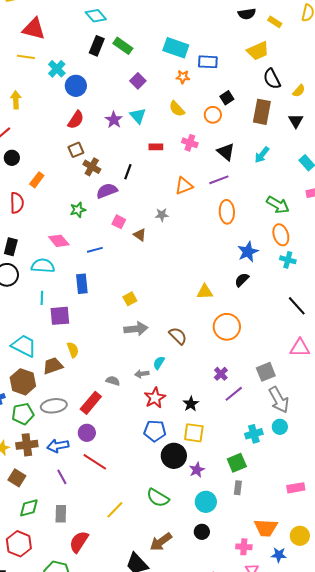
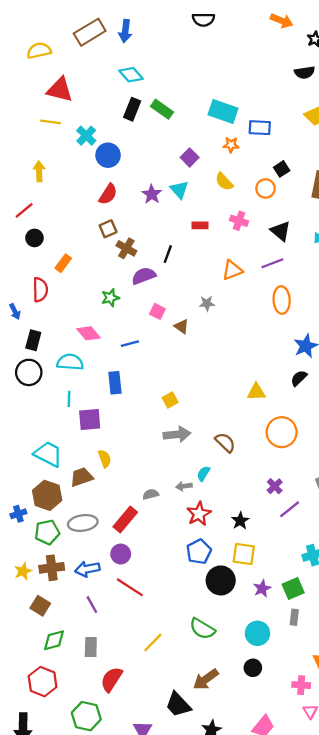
purple square: (138, 81) -> (190, 157), moved
gray semicircle: (113, 381) -> (151, 494), turned -32
blue pentagon: (155, 431) -> (199, 552), turned -30
purple star: (197, 470) -> (262, 588), moved

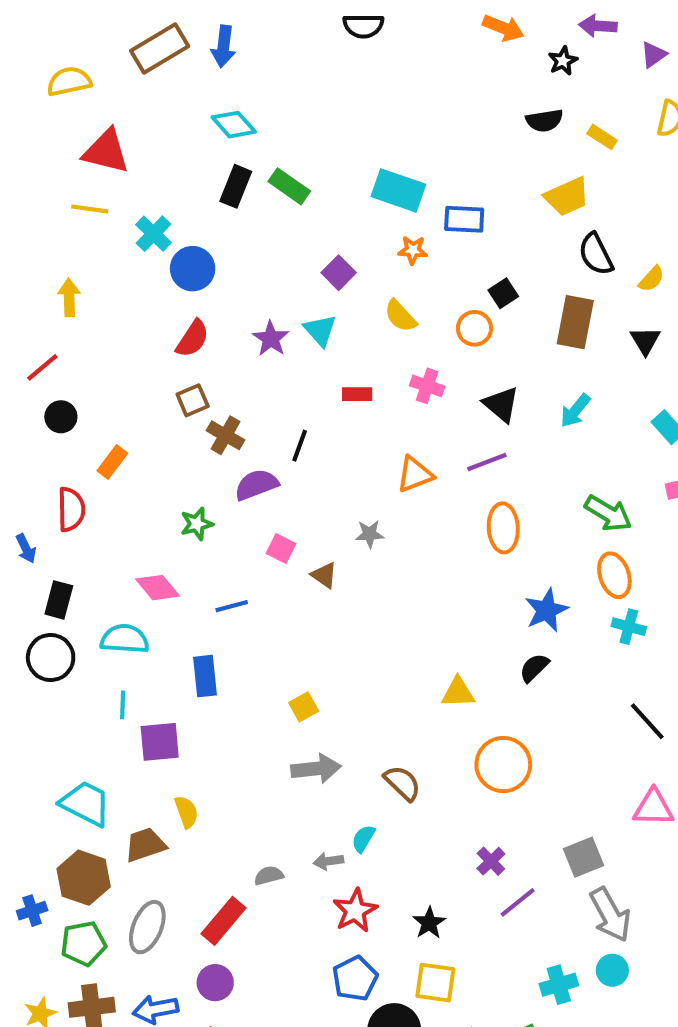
gray ellipse: (83, 523) -> (147, 927), turned -60

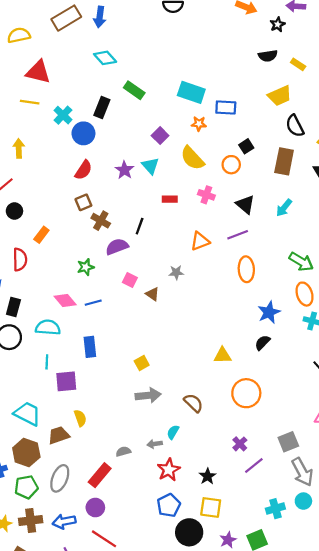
black rectangle: (236, 186) -> (102, 107), moved
yellow semicircle: (400, 316) -> (192, 158), size x1.4
blue line: (232, 606) -> (93, 303), moved

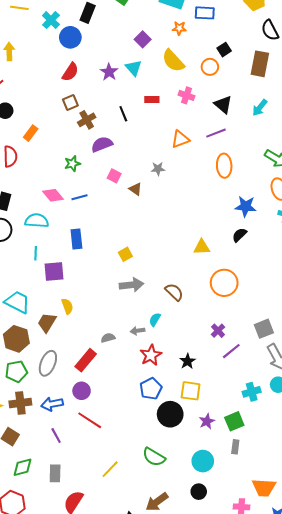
brown cross: (101, 221) -> (87, 120), turned 30
black line: (140, 226) -> (123, 114), moved, turned -42
blue star: (269, 312) -> (246, 206), turned 30
brown trapezoid: (59, 435) -> (47, 323), turned -40

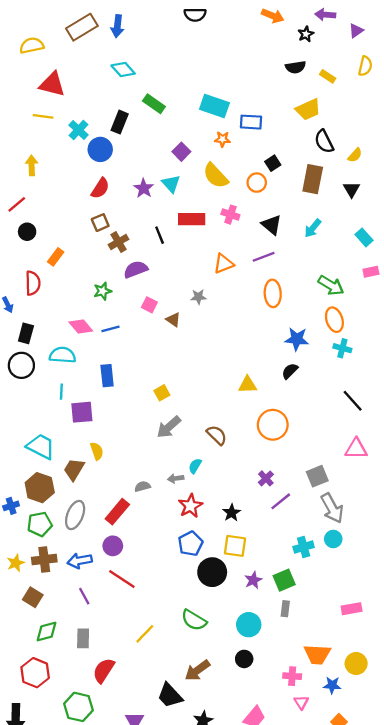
red rectangle: (152, 99) -> (192, 219), size x1.6
gray arrow: (131, 285) -> (169, 427), turned 145

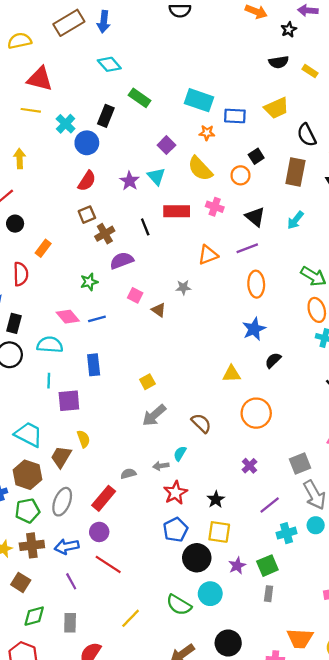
yellow trapezoid: (308, 109) -> (276, 108), moved
blue star: (297, 339) -> (254, 329), moved, turned -30
purple line: (281, 501) -> (270, 505), moved
cyan circle: (249, 625) -> (210, 594), moved
black circle: (244, 659) -> (228, 643), size x1.5

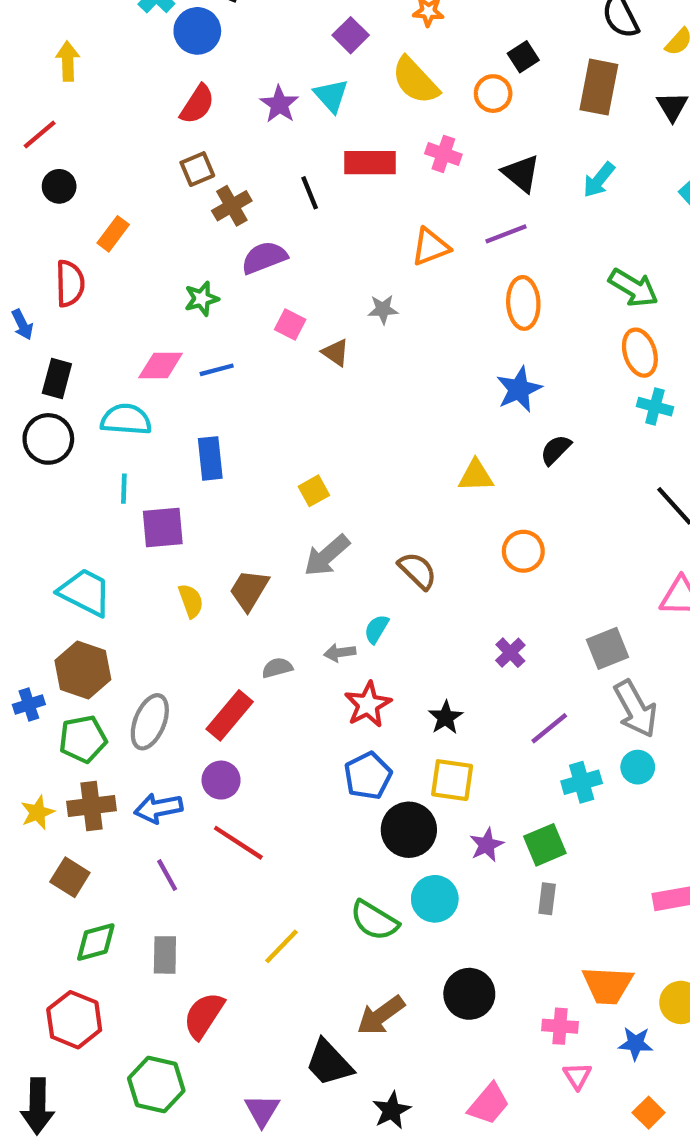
pink diamond: (68, 317) -> (161, 366), turned -50
orange circle: (256, 413) -> (523, 551), size x0.7
brown trapezoid: (61, 457) -> (249, 590), moved

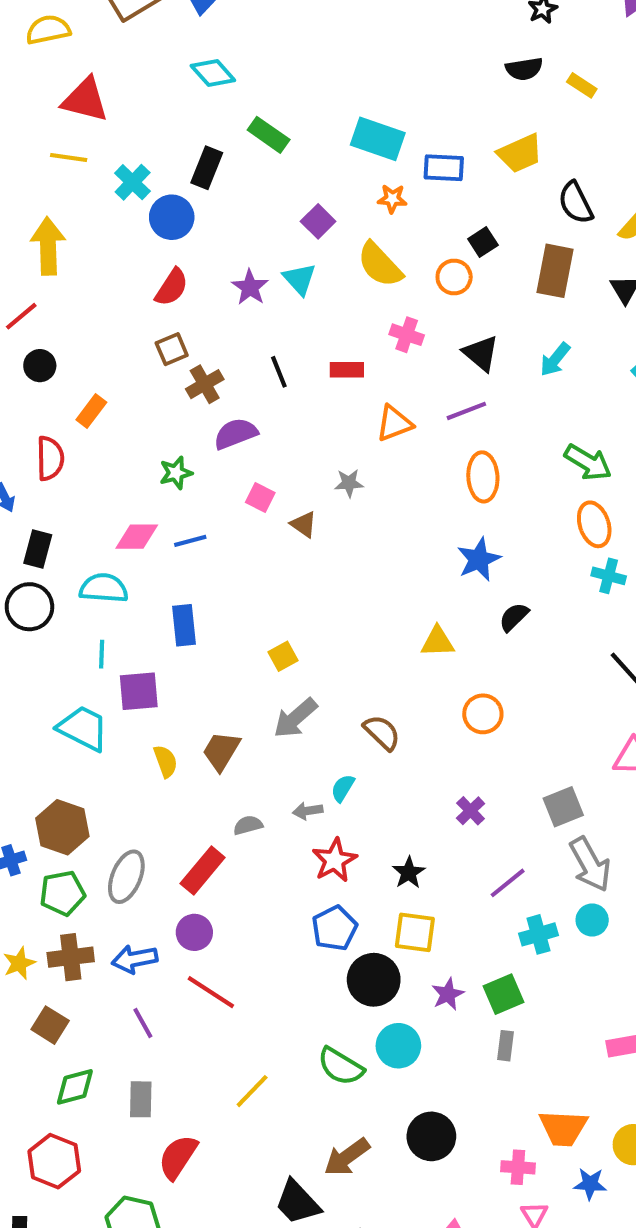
yellow arrow: (68, 61) -> (48, 246), size x1.5
red rectangle: (370, 163) -> (347, 370), moved, size x0.7
cyan trapezoid: (85, 592) -> (83, 728), moved

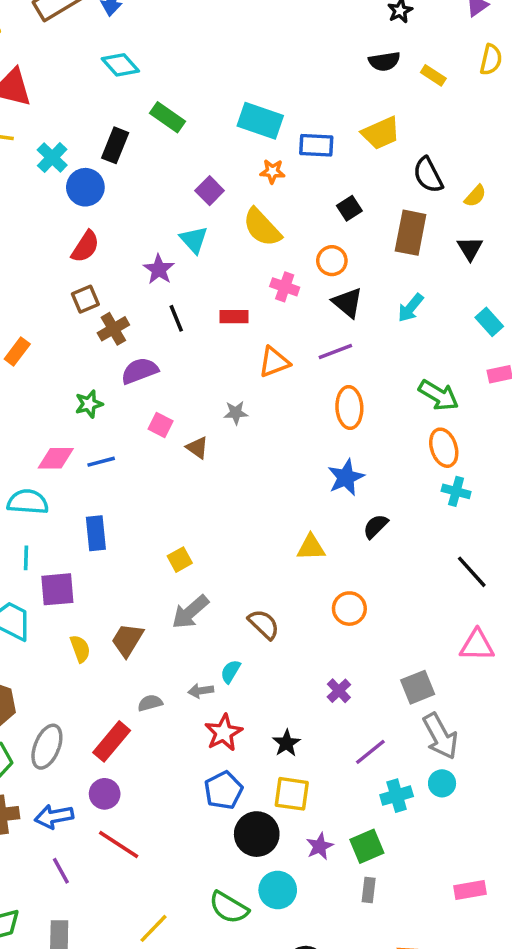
orange circle: (454, 277) -> (332, 261), moved
purple star: (250, 287) -> (159, 269), moved

